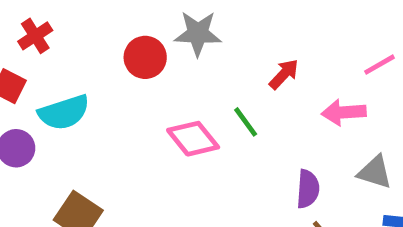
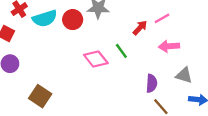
pink line: (380, 65) -> (162, 18), moved
cyan semicircle: (64, 112) -> (45, 18), moved

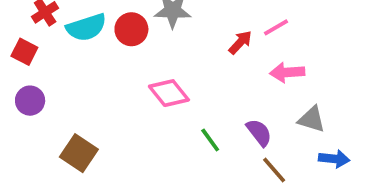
green line: (121, 51) -> (210, 140), moved
purple semicircle: (152, 83) -> (259, 132), turned -42

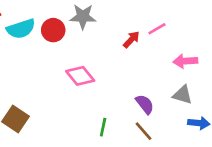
pink arrow: (287, 72) -> (185, 61), moved
green line: (210, 140) -> (103, 127), moved, turned 48
brown line: (274, 170) -> (143, 131), moved

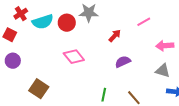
red arrow: (131, 40) -> (115, 36), moved
pink diamond: (80, 76) -> (74, 57), moved
purple semicircle: (145, 104) -> (123, 62), moved, turned -77

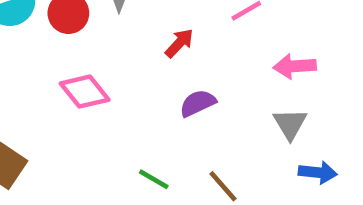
gray triangle: (163, 71) -> (290, 124), turned 42
green line: (104, 95) -> (154, 179), turned -72

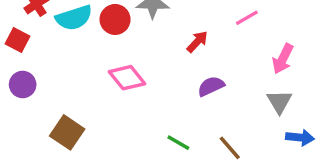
pink arrow: (295, 66) -> (283, 59), turned -60

